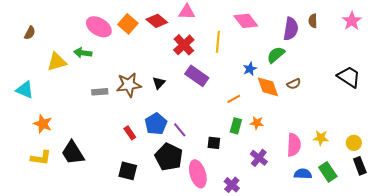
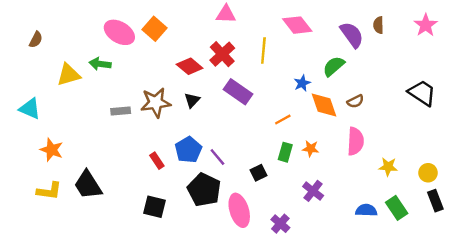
red diamond: (157, 21) -> (190, 66), moved
purple semicircle: (291, 29) -> (352, 35), turned -45
black square: (214, 143) -> (259, 173), turned -32
pink semicircle: (294, 145) -> (355, 141), moved

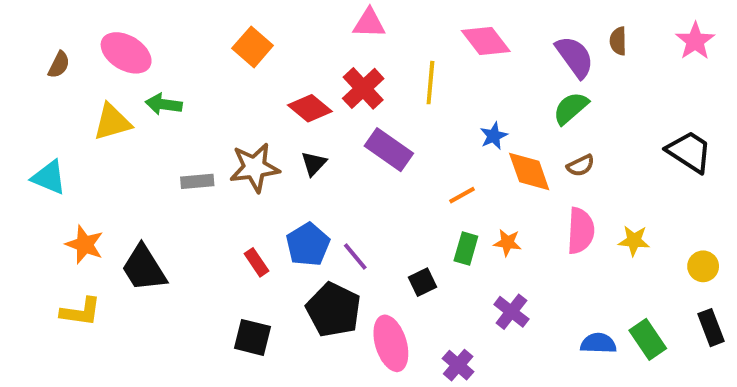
pink ellipse: (119, 32) -> (126, 53), moved
green semicircle: (334, 66) -> (571, 108), moved
yellow star: (388, 167) -> (634, 241), moved
yellow circle: (428, 173) -> (703, 266), moved
black trapezoid: (88, 185) -> (144, 268), moved

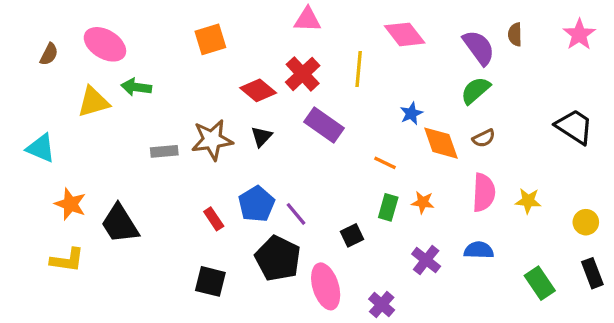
orange square: (253, 47) -> (210, 39), turned 32
orange line: (462, 195) -> (385, 163), turned 55
blue semicircle: (598, 343) -> (479, 250), moved

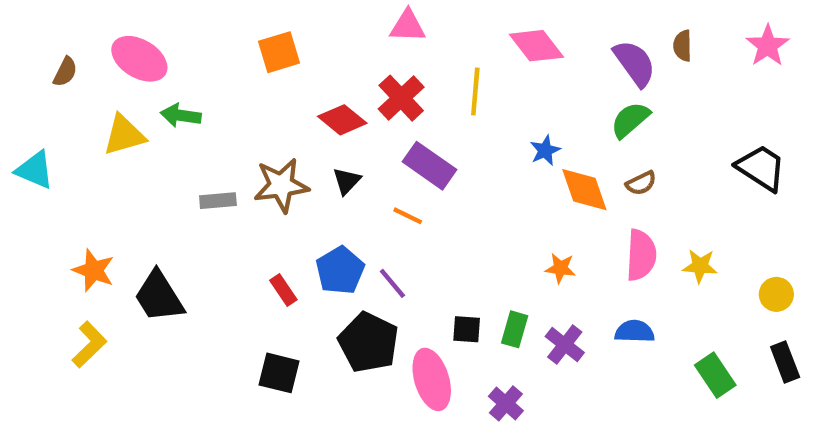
cyan triangle: (41, 148) -> (35, 170), moved
orange line: (385, 163) -> (408, 216), moved
green rectangle: (388, 207) -> (515, 329), moved
black square: (352, 235) -> (467, 329), moved, turned 30
yellow L-shape: (67, 260) -> (89, 345), turned -52

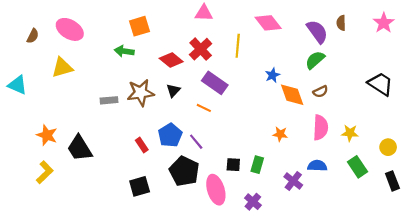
green arrow: (181, 115) -> (124, 51), moved
purple cross: (565, 345) -> (293, 181), moved
black square: (279, 373) -> (140, 186), turned -30
green rectangle: (715, 375) -> (358, 167), moved

